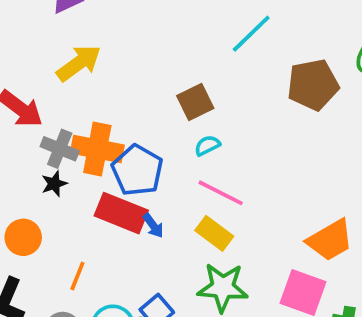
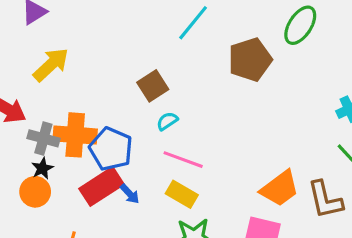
red rectangle: (121, 213) -> (102, 186), turned -48
orange circle: (23, 237) -> (35, 192), moved

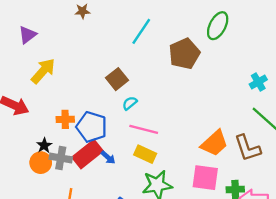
orange cross: (75, 135) -> (65, 119), size x0.6
gray cross: (43, 138) -> (61, 158), moved

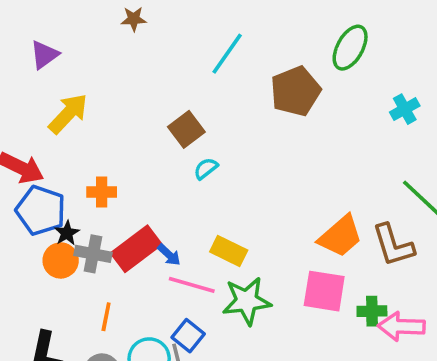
cyan cross: (258, 82) -> (405, 109), moved
blue pentagon: (92, 127) -> (41, 210), moved
pink line: (144, 129) -> (192, 285), moved

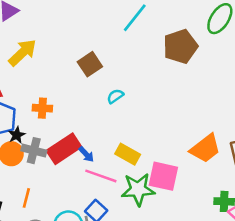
brown square: (186, 129) -> (90, 64), moved
pink square: (324, 291) -> (163, 176), moved
orange line: (106, 317) -> (26, 198), moved

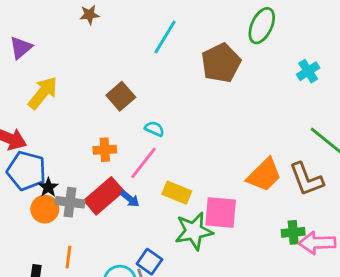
cyan semicircle: (115, 96) -> (154, 129), turned 66
orange cross: (42, 108) -> (105, 150), moved
pink line: (101, 176) -> (144, 163), moved, turned -64

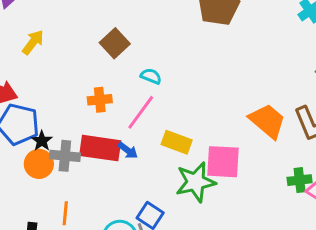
yellow arrow: (43, 93) -> (33, 42), size x0.7
orange trapezoid: (264, 175) -> (267, 121), turned -93
red rectangle: (104, 196) -> (100, 148), turned 51

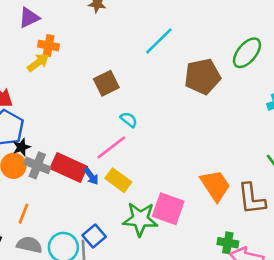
orange cross: (100, 100) -> (49, 46), moved
yellow rectangle: (177, 142) -> (118, 180), moved

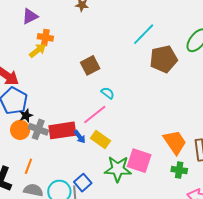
cyan line: (159, 41) -> (144, 34), moved
red rectangle: (69, 167) -> (62, 130), turned -32
green cross: (228, 243) -> (179, 170), moved

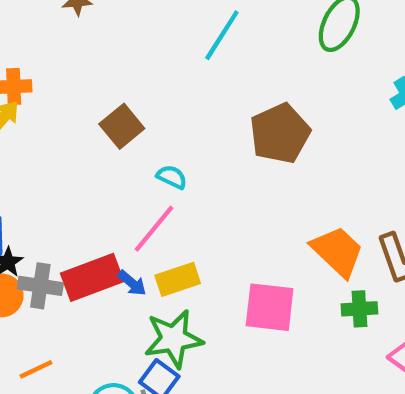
brown pentagon: (164, 59) -> (280, 133), moved
yellow rectangle: (101, 139) -> (178, 279), turned -42
orange line: (28, 166) -> (36, 369), turned 56
green star: (118, 169) -> (174, 339), moved

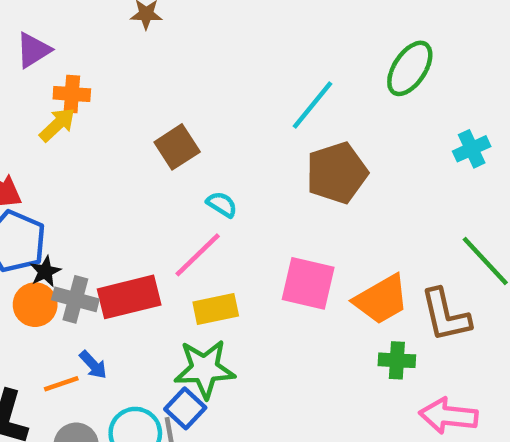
cyan line: (222, 35) -> (312, 105), moved
orange trapezoid: (337, 251) -> (381, 299), turned 100
blue arrow: (132, 283) -> (93, 365), moved
pink square: (270, 307) -> (308, 283), moved

